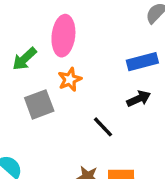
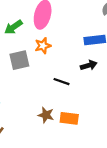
black line: (103, 127) -> (61, 82), turned -35

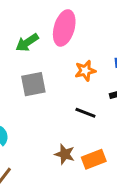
orange star: (43, 46) -> (85, 71), moved
orange rectangle: (69, 118) -> (94, 159), turned -30

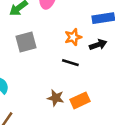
orange star: (85, 71) -> (73, 37), moved

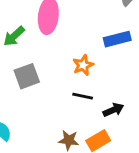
black arrow: (98, 45) -> (113, 110), moved

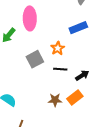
gray square: (27, 76) -> (35, 59), moved

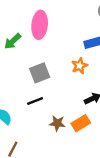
orange star: (58, 48) -> (79, 66), moved
black line: (60, 69) -> (35, 101), moved, turned -32

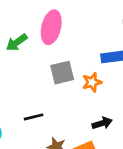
gray square: (40, 73) -> (62, 73), moved

